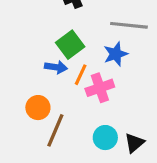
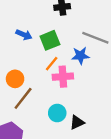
blue arrow: (56, 67) -> (24, 35), moved

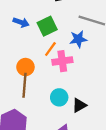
orange circle: (15, 79) -> (25, 67), moved
brown line: (23, 98) -> (25, 85), turned -30

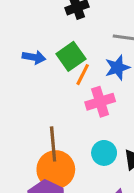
orange line: (50, 49) -> (83, 75), moved
orange circle: (25, 67) -> (56, 169), moved, size x1.5

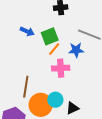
orange circle: (56, 169) -> (41, 105), moved

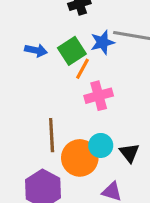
blue star: (76, 50) -> (103, 42), moved
black triangle: (72, 108) -> (129, 153), turned -32

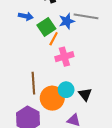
blue arrow: (36, 50) -> (26, 16), moved

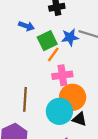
cyan circle: (66, 90) -> (59, 111), size x1.5
black triangle: (85, 94) -> (79, 119), turned -40
orange circle: (52, 98) -> (73, 97), moved

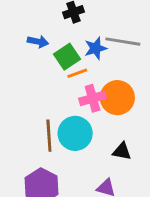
orange line: (53, 54) -> (77, 73), turned 42
orange circle: (73, 97) -> (117, 98), moved
cyan circle: (59, 111) -> (75, 133), moved

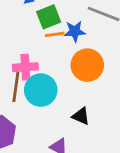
blue star: (96, 48) -> (75, 31), moved
pink cross: (93, 98) -> (25, 67), moved

